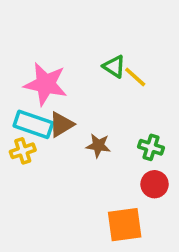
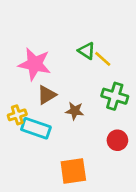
cyan rectangle: (33, 124) -> (36, 128), moved
green cross: (151, 147) -> (115, 96), moved, size x1.4
orange square: (125, 225) -> (73, 171), moved

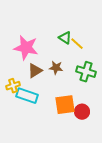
brown star: (75, 111) -> (56, 68), moved
red circle: (117, 140) -> (82, 112), moved
orange square: (73, 171) -> (65, 105), moved

